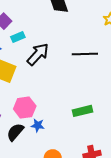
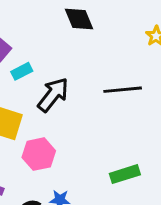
pink hexagon: (25, 108) -> (39, 154), moved

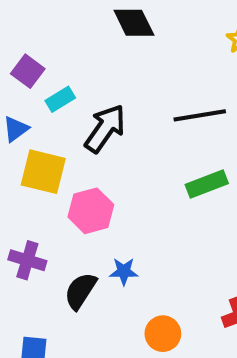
green rectangle: (125, 174) -> (207, 184), moved

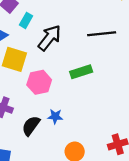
cyan rectangle: (60, 99) -> (26, 20), turned -32
green rectangle: (207, 184) -> (81, 72), moved

